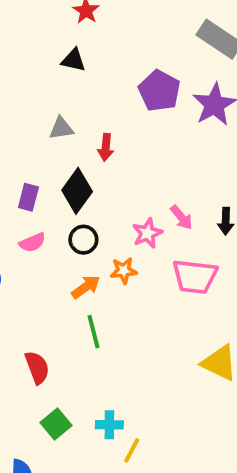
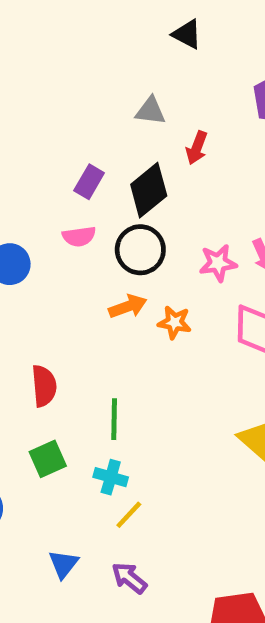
black circle: (83, 240) -> (140, 250), size x1.4
orange star: (124, 271) -> (175, 322), moved
green line: (93, 332) -> (114, 419), moved

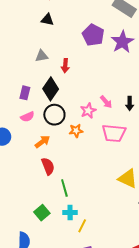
orange arrow: (128, 306) -> (42, 142), moved
orange star: (175, 322) -> (76, 131), moved
red semicircle: (44, 386) -> (48, 166), moved

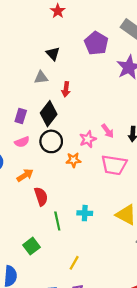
black triangle: (47, 20) -> (53, 54), moved, turned 32
purple pentagon: (93, 35) -> (96, 43), moved
orange arrow: (42, 142) -> (25, 175), moved
cyan cross: (70, 212) -> (85, 213), moved

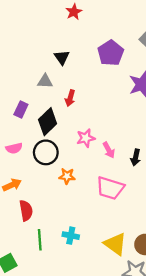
purple rectangle: (21, 116) -> (21, 110), moved
pink star: (88, 139) -> (86, 138), moved

